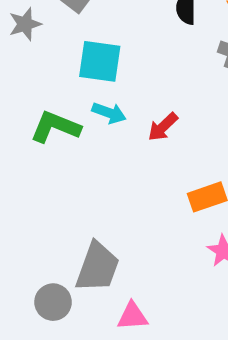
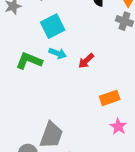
cyan square: (100, 61) -> (53, 26), turned -35

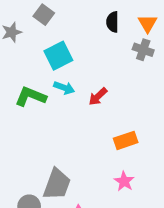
pink star: (118, 126) -> (124, 181), moved

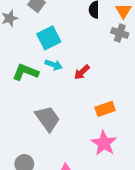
pink star: (124, 181) -> (104, 143), size x1.5
gray trapezoid: (57, 184) -> (48, 119), moved, turned -56

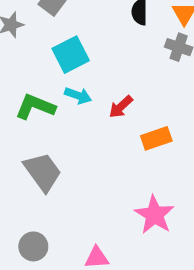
orange rectangle: (105, 109) -> (156, 138), moved
gray trapezoid: (48, 119) -> (43, 172), moved

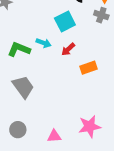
cyan square: (71, 55) -> (65, 22), moved
pink star: (154, 215) -> (90, 126), moved, turned 30

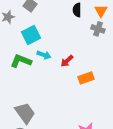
cyan square: (65, 22) -> (31, 35), moved
gray trapezoid: (23, 87) -> (25, 113), moved

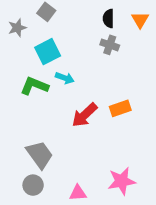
gray cross: (98, 29) -> (110, 45), moved
red arrow: (67, 61) -> (85, 115), moved, size x1.5

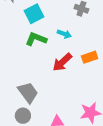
cyan arrow: (65, 78) -> (64, 34), moved
green L-shape: (34, 86) -> (36, 39), moved

